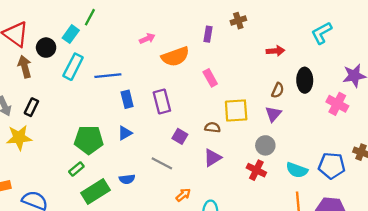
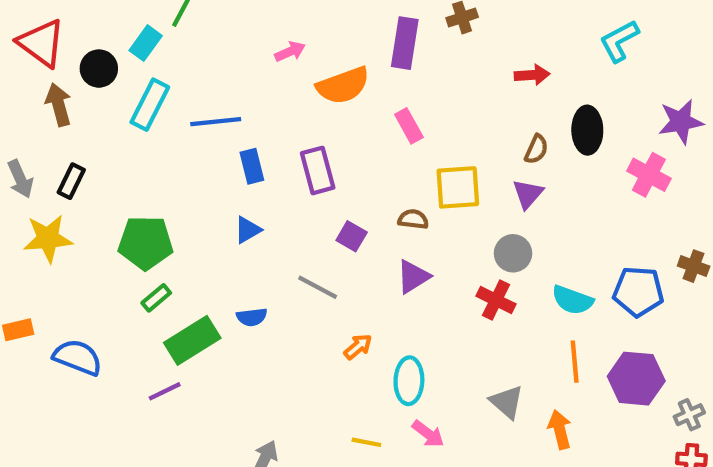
purple rectangle: (208, 34) -> (405, 43), size x1.6
green pentagon: (89, 140) -> (146, 243), moved

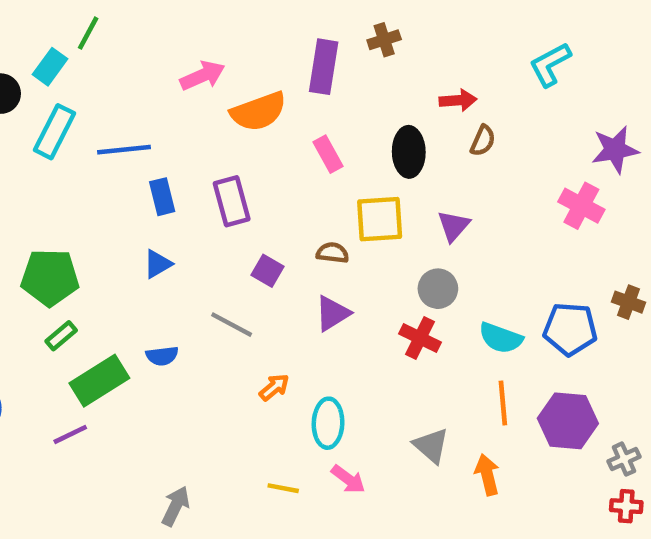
pink arrow: (290, 52) -> (202, 76), size x1.4
black ellipse: (587, 130) -> (409, 152), moved
brown semicircle: (536, 149) -> (483, 141), moved

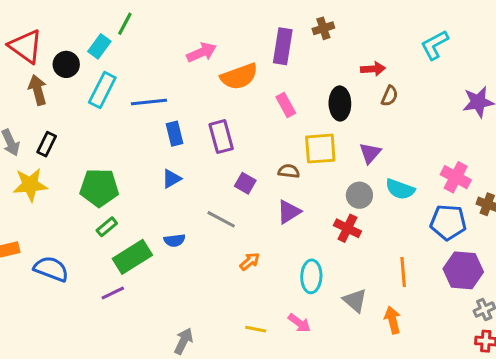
pink cross: (581, 206) -> (456, 177), moved
cyan semicircle: (501, 338) -> (400, 189), moved
purple hexagon: (568, 421) -> (463, 270), moved
cyan ellipse: (328, 423) -> (311, 276), moved

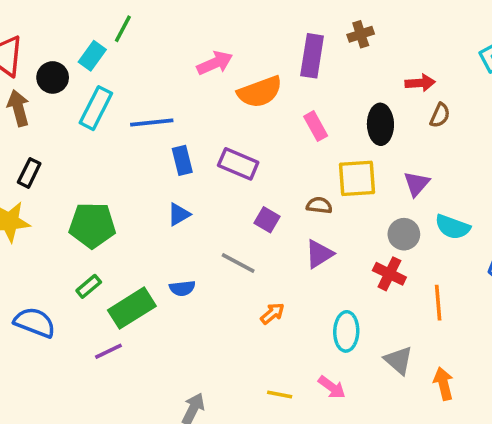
purple rectangle: (221, 137) -> (238, 164), turned -52
green rectangle: (107, 227) -> (89, 286), moved
orange line: (403, 272) -> (438, 303), moved

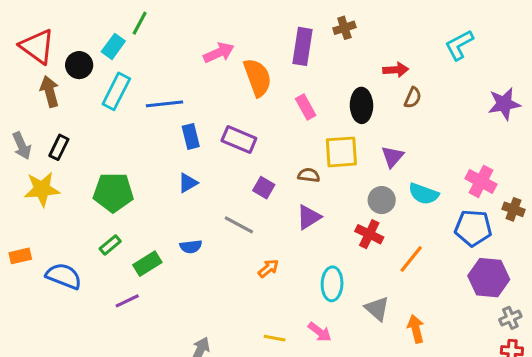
orange semicircle: (260, 92) -> (258, 77), turned -90
orange line: (438, 303) -> (411, 259), turned 44
green rectangle: (132, 308) -> (147, 264), size x0.7

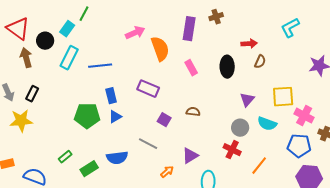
blue rectangle: (191, 136) -> (111, 96), moved
yellow square: (341, 152) -> (283, 97), moved
green pentagon: (113, 192) -> (87, 116), moved
purple triangle: (309, 217) -> (190, 156), moved
blue semicircle: (191, 247) -> (117, 158), size x1.5

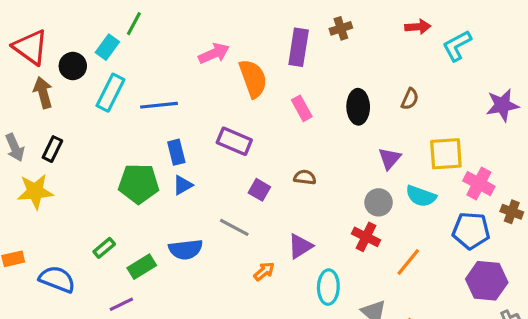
red arrow: (249, 44) -> (418, 27), moved

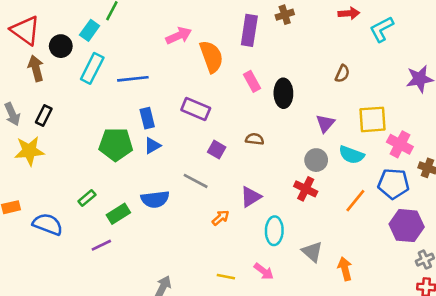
black ellipse: (358, 107) -> (283, 93), moved
orange line: (408, 262) -> (355, 201), moved

